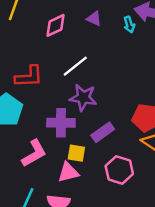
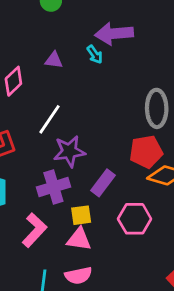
pink triangle: (68, 172) -> (79, 239), turned 40

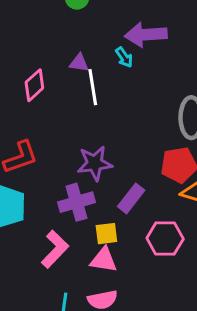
white line: (49, 119) -> (93, 87), moved, turned -44

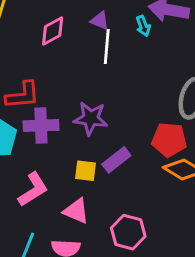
purple cross: (77, 202) -> (41, 126), moved
yellow square: (106, 234) -> (86, 171), moved
pink hexagon: (165, 239) -> (128, 232), moved

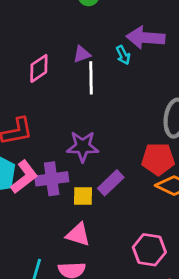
purple triangle: (100, 21) -> (82, 54), turned -36
purple cross: (41, 126) -> (52, 179), moved
pink L-shape: (33, 189) -> (24, 177), moved
pink hexagon: (128, 232) -> (149, 250), moved

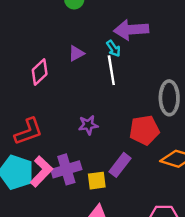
white line: (91, 78) -> (111, 70), moved
purple star: (83, 146) -> (88, 125), moved, size x0.7
red pentagon: (158, 159) -> (144, 130), moved

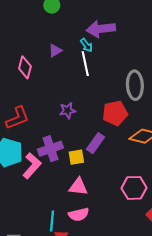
pink diamond: (40, 72) -> (25, 67), turned -30
pink L-shape: (41, 171) -> (32, 166), moved

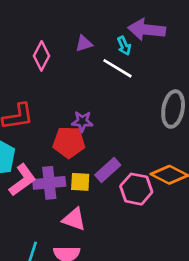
white line: (85, 64) -> (118, 68), turned -60
red pentagon: (115, 113) -> (69, 142), moved
purple cross: (50, 149) -> (49, 183), moved
pink hexagon: (134, 188) -> (136, 189), moved

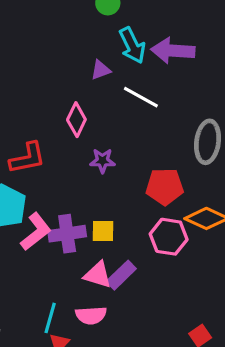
cyan arrow: (124, 46) -> (132, 45), moved, size x1.6
pink diamond: (42, 56) -> (76, 120), moved
red pentagon: (69, 142) -> (165, 187), moved
purple rectangle: (108, 170) -> (121, 275), moved

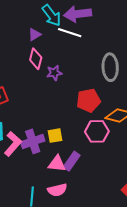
white line: (141, 97) -> (70, 33), moved
pink diamond: (76, 120) -> (36, 59), moved
purple star: (102, 161) -> (54, 73), moved

